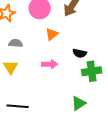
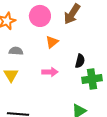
black semicircle: (80, 53) -> (80, 61), turned -88

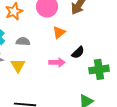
black semicircle: (80, 61) -> (78, 52), moved, turned 32

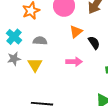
black semicircle: (78, 52) -> (94, 43), moved, turned -80

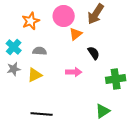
orange triangle: (76, 32) -> (76, 34), moved
yellow triangle: (35, 65) -> (35, 75), turned 35

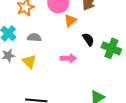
yellow triangle: (35, 75) -> (29, 61), turned -49
green cross: (116, 79) -> (111, 48), moved, turned 30

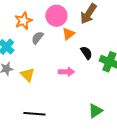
gray semicircle: (34, 37) -> (37, 38), moved, turned -56

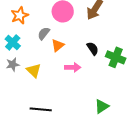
orange star: (23, 21) -> (20, 15), moved
orange triangle: (68, 34) -> (58, 45), moved

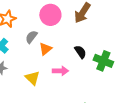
yellow triangle: (34, 70) -> (32, 78), moved

